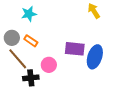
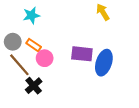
pink circle: (49, 65) -> (45, 58), moved
black cross: (31, 78) -> (34, 86), turned -35

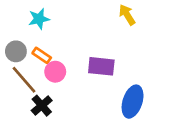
blue ellipse: (104, 63) -> (133, 102), moved

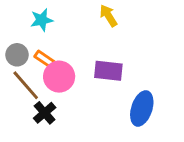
yellow arrow: (127, 15) -> (108, 16), moved
pink circle: (55, 72) -> (59, 77), size x1.4

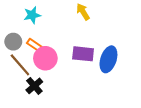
blue ellipse: (142, 108) -> (108, 59), moved

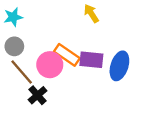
cyan star: (32, 15) -> (13, 17), moved
orange rectangle: (34, 45) -> (67, 55), moved, size x1.5

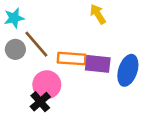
orange rectangle: (67, 55) -> (72, 59), turned -30
pink circle: (50, 65) -> (47, 85), moved
brown line: (22, 72) -> (36, 44), moved

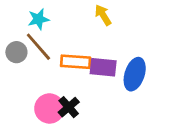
cyan star: (14, 18) -> (38, 19), moved
pink circle: (47, 85) -> (49, 108), moved
black cross: (40, 102) -> (69, 107), moved

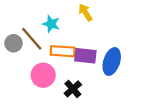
cyan star: (38, 19) -> (51, 24), moved, turned 30
black cross: (69, 107) -> (73, 89), moved
pink circle: (49, 108) -> (43, 75), moved

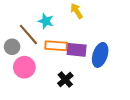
gray circle: (13, 43) -> (12, 47), moved
pink circle: (43, 75) -> (24, 67), moved

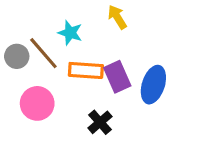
gray circle: (12, 47) -> (17, 56), moved
purple rectangle: (77, 50) -> (117, 77), turned 60

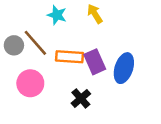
cyan star: (70, 33) -> (57, 15), moved

